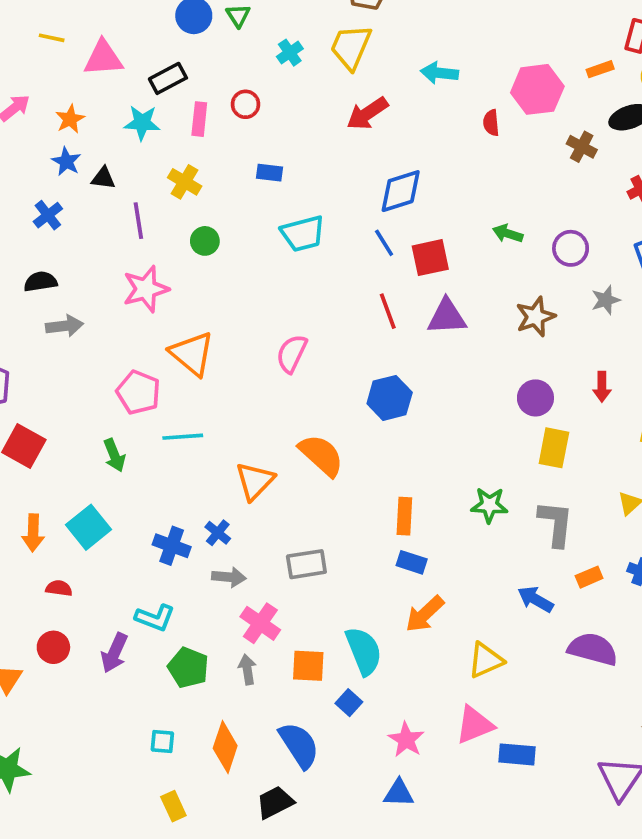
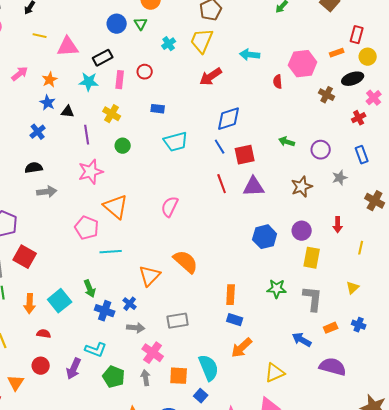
blue hexagon: (390, 398) -> (265, 237), moved
green arrow: (114, 455) -> (90, 289), moved

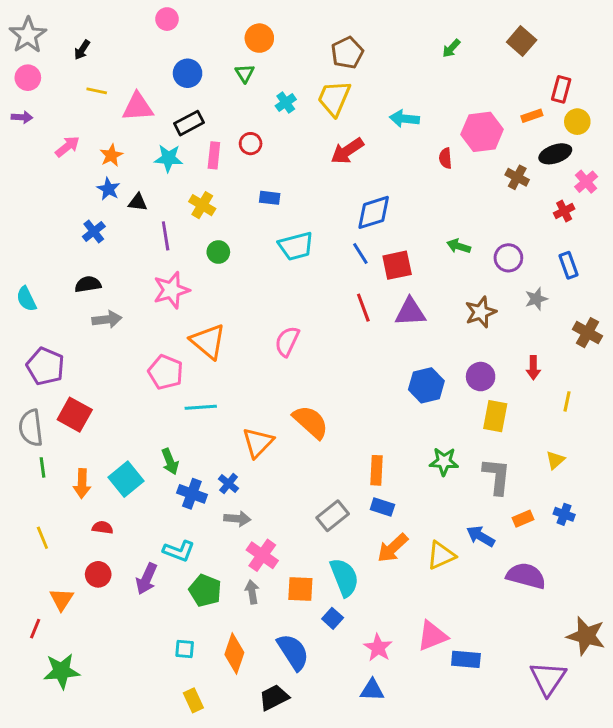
blue circle: (117, 24) -> (188, 73), moved
gray rectangle: (178, 321) -> (333, 516), moved, turned -30
yellow triangle: (275, 373) -> (441, 555), moved

